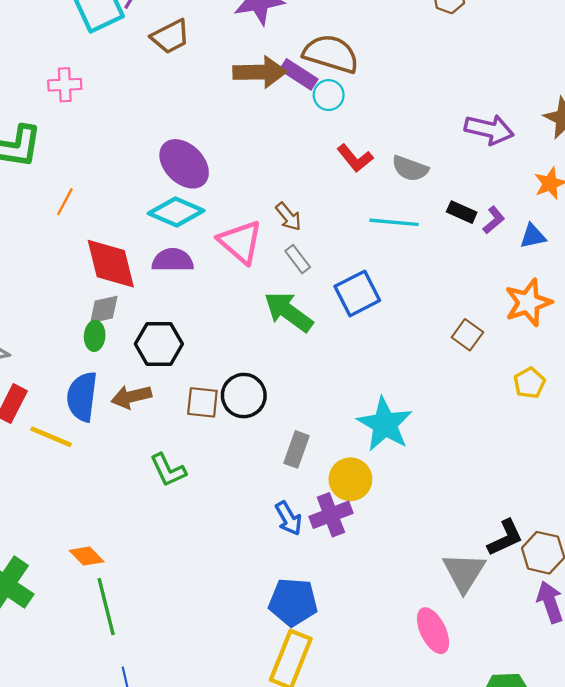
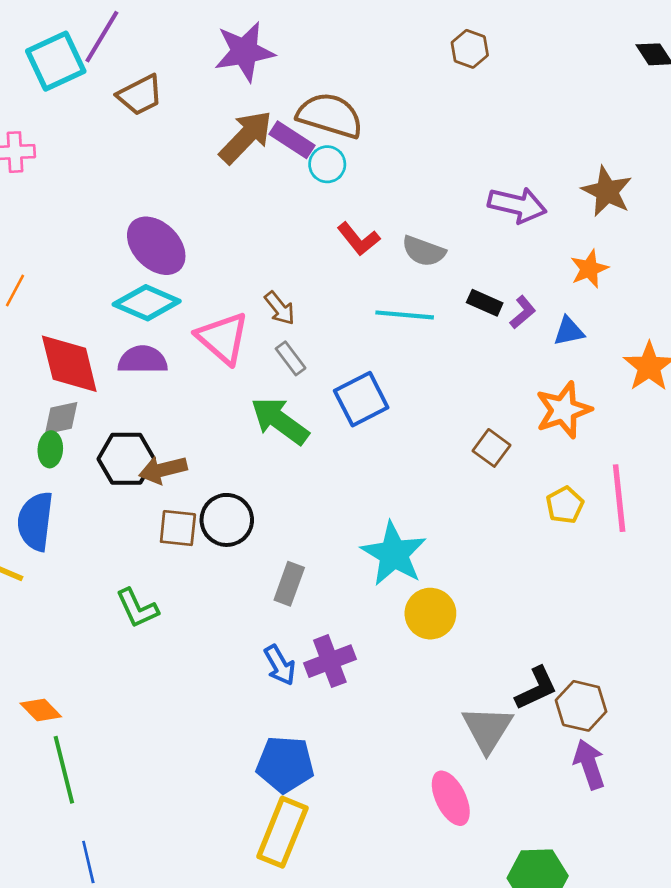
brown arrow: (260, 72) -> (246, 137), turned -45
brown arrow: (131, 397) -> (163, 470), moved
yellow circle: (350, 479) -> (430, 614), moved

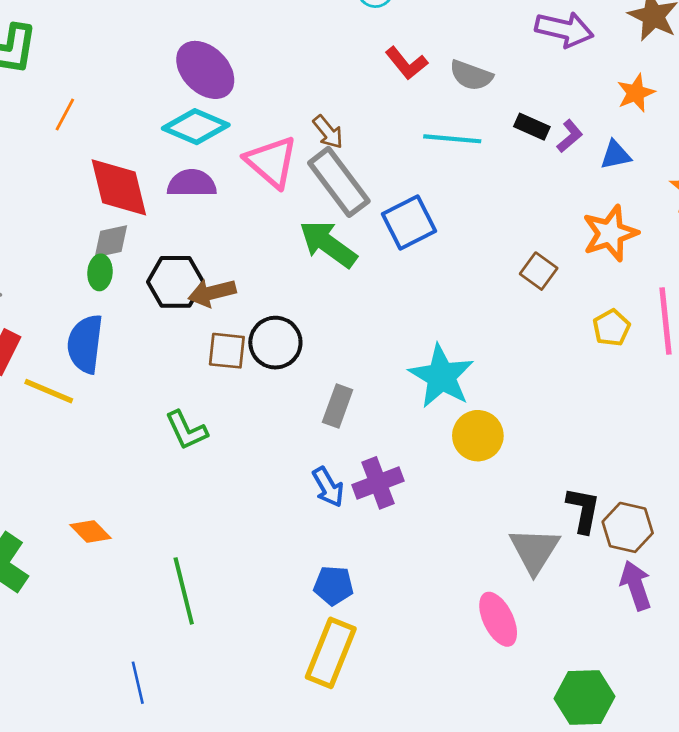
gray rectangle: (291, 358) -> (339, 182), size x2.0
black L-shape: (536, 688) -> (583, 510), turned -54
blue pentagon: (285, 764) -> (333, 585), size x0.7
green line: (64, 770) -> (184, 591), moved

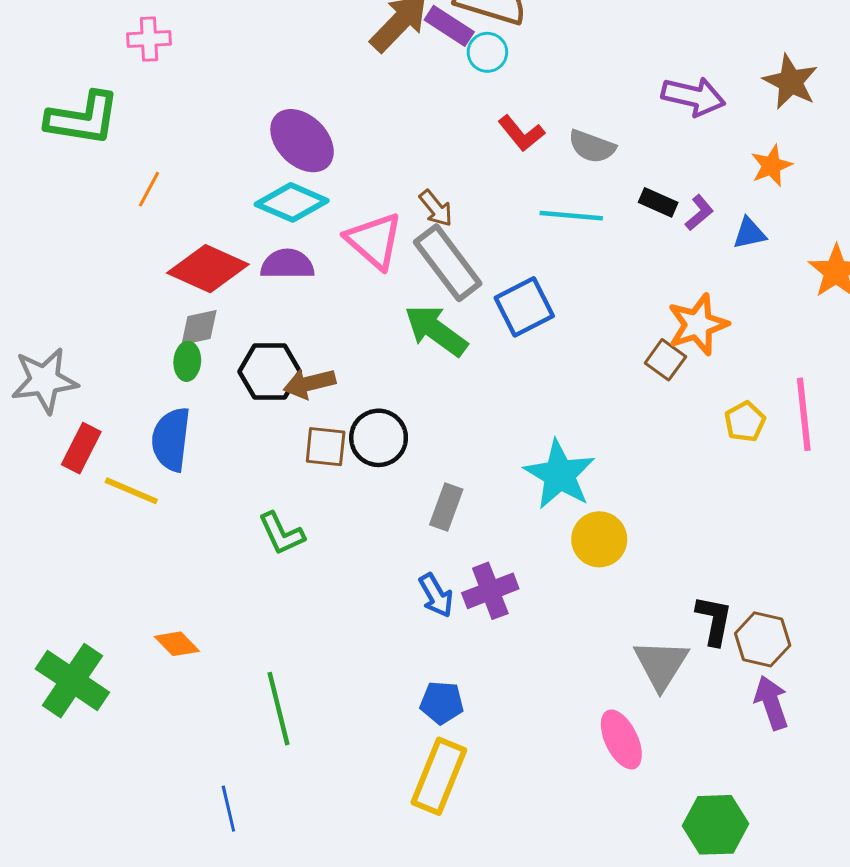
red diamond: (119, 187) -> (208, 269), turned -52
orange star: (610, 233) -> (698, 325), moved

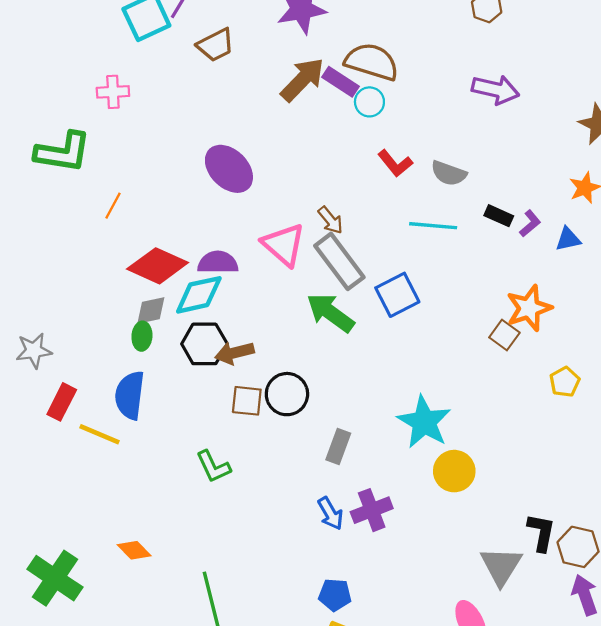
purple arrow: (693, 96) -> (496, 90), moved
cyan diamond: (292, 202) -> (199, 295), moved, turned -36
gray star: (45, 380) -> (34, 351), size x0.7

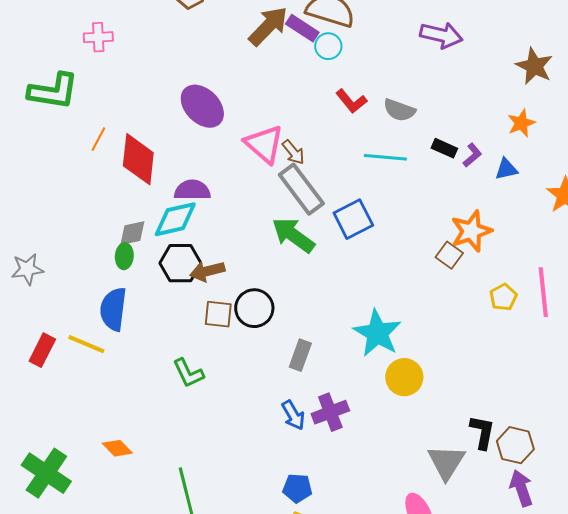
pink triangle: (284, 245) -> (264, 144), moved
red diamond: (158, 266) -> (138, 159), moved, turned 72
red rectangle: (62, 402) -> (42, 350), moved

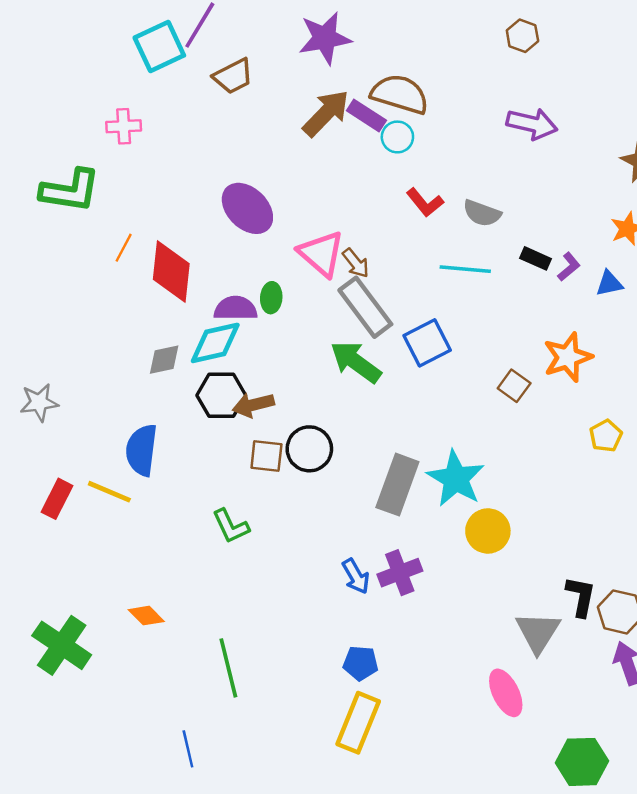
brown square: (449, 255) -> (514, 386), moved
green ellipse: (124, 256) -> (271, 298), moved
gray rectangle: (300, 355) -> (397, 485), moved, size x1.6

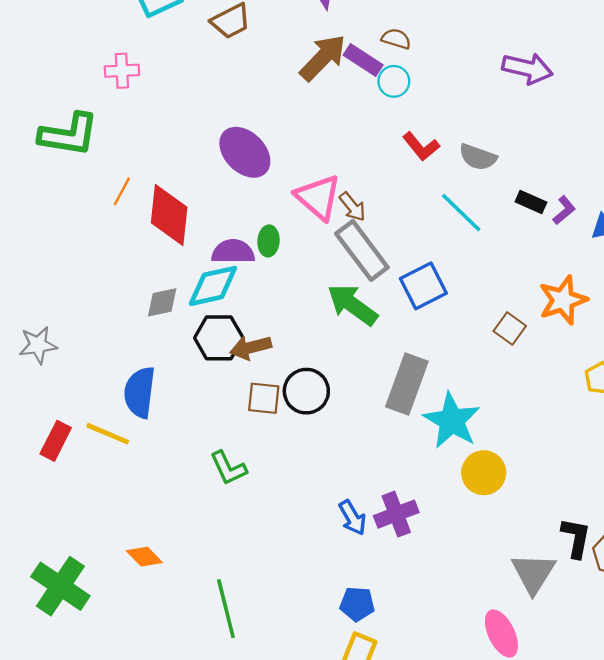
brown semicircle: (400, 94) -> (396, 39), size x0.5
cyan line: (465, 269) -> (461, 213), turned 39
gray rectangle: (397, 485) -> (407, 384), moved

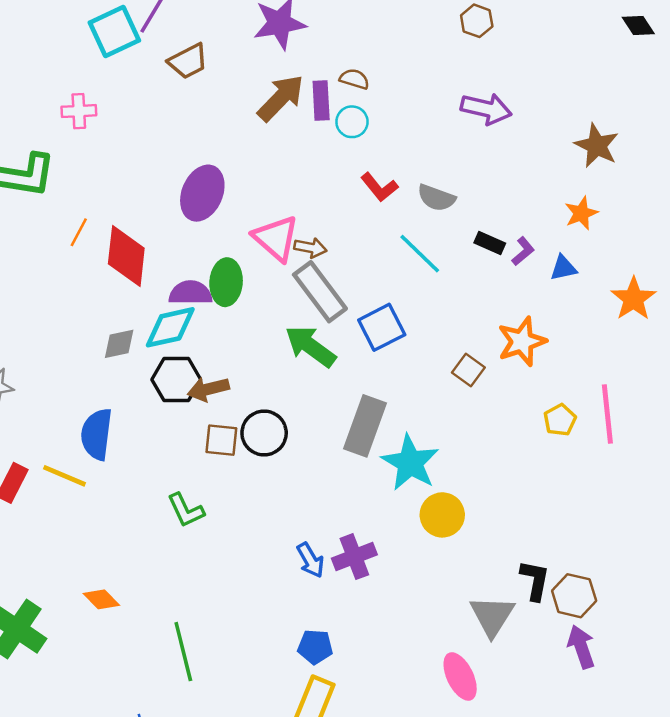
purple rectangle: (363, 60) -> (321, 100), turned 54
purple ellipse: (245, 152) -> (202, 193), turned 68
brown arrow: (352, 207) -> (310, 248), turned -40
green ellipse: (269, 241) -> (226, 282), size x1.5

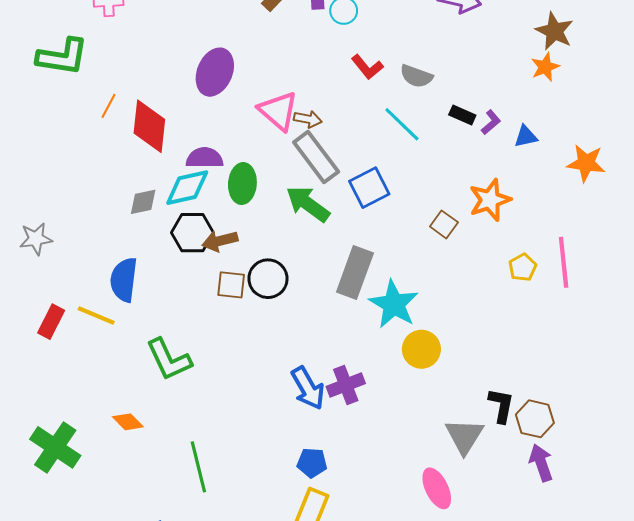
orange star: (581, 213) -> (545, 67), moved
green ellipse: (226, 282) -> (242, 184), moved
orange star: (633, 299) -> (586, 163), turned -30
green L-shape: (186, 510) -> (169, 359), moved, size x1.4
blue arrow: (310, 560) -> (308, 388), size x1.4

